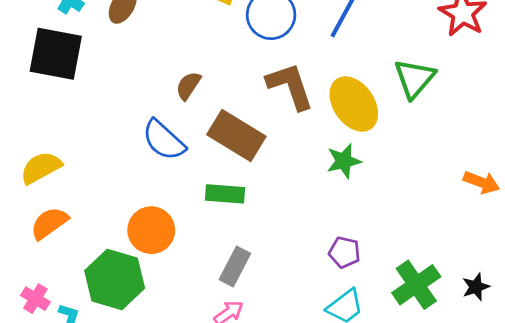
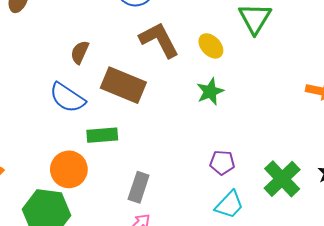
yellow ellipse: (354, 104) -> (211, 46), size x0.6
green rectangle: (225, 194) -> (102, 135), moved

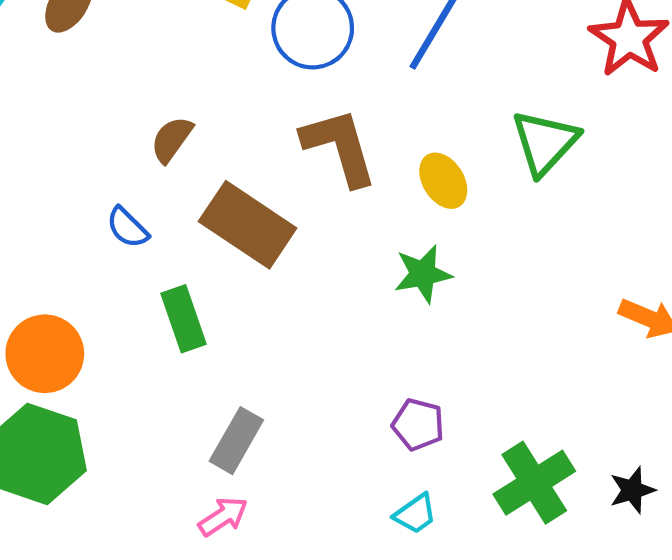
blue semicircle: (67, 98) -> (127, 228), size x0.6
green rectangle: (102, 135) -> (183, 319), turned 64
orange circle: (69, 169) -> (45, 354), moved
cyan trapezoid: (229, 205) -> (415, 514), size x0.7

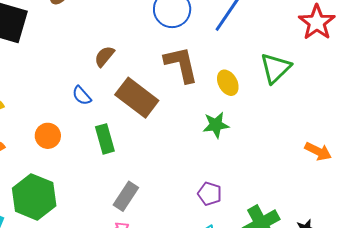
orange circle: (45, 354) -> (48, 136), moved, size x0.7

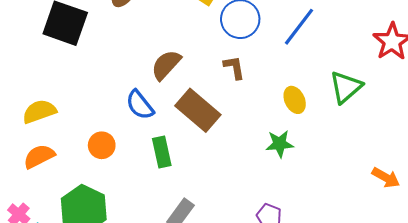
brown semicircle: (104, 56) -> (166, 65), size x1.4
brown L-shape: (181, 64) -> (234, 67), moved, size x0.6
blue semicircle: (82, 96) -> (140, 105), size x1.4

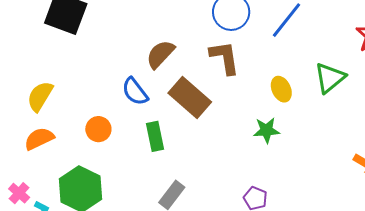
brown L-shape: (234, 67) -> (225, 58), size x1.5
yellow semicircle: (39, 111) -> (40, 96), turned -40

